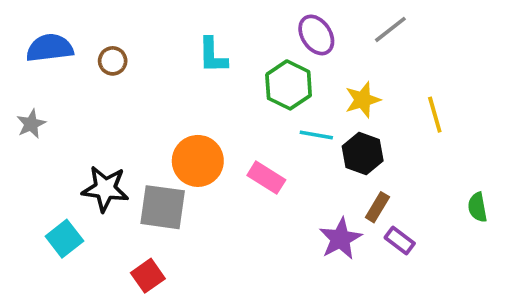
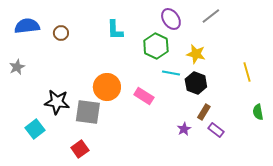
yellow star: (363, 100) -> (196, 54), turned 30
yellow line: (435, 115) -> (247, 72), moved
purple star: (340, 239) -> (184, 129), size x0.6

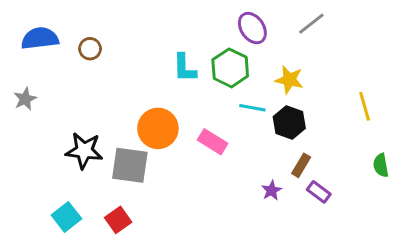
cyan L-shape: (115, 30) -> (184, 68), moved
cyan square: (35, 129) -> (66, 217), moved

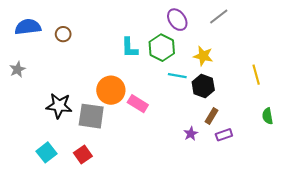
pink rectangle: (213, 142) -> (138, 104), moved
purple rectangle: (319, 192) -> (224, 135), turned -56

